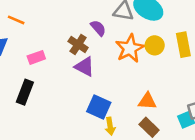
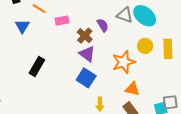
orange star: (130, 48) -> (124, 62), moved
pink rectangle: (36, 57) -> (62, 21), moved
blue square: (99, 107) -> (86, 78), moved

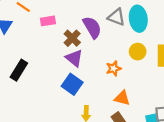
cyan ellipse: (145, 16) -> (138, 19), turned 40
purple semicircle: (103, 25) -> (92, 27), size x1.5
orange star: (124, 62) -> (114, 68), size x0.6

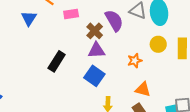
purple triangle: (74, 58) -> (96, 50), turned -42
black rectangle: (19, 70) -> (57, 61), moved

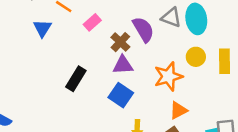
pink rectangle: (71, 14) -> (92, 22), turned -32
orange star: (135, 61) -> (168, 76), size x1.6
orange triangle: (143, 89) -> (178, 110), turned -42

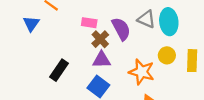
pink rectangle: (92, 22) -> (89, 23), moved, turned 48
orange star: (168, 76) -> (142, 72), turned 30

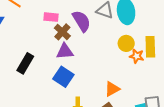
orange star: (142, 72) -> (137, 56), moved, size x0.6

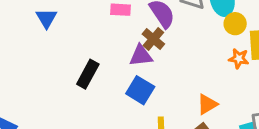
brown cross: (62, 32) -> (153, 39), moved
yellow circle: (126, 43) -> (235, 24), moved

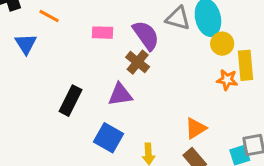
purple triangle: (141, 56) -> (120, 95), moved
blue square: (140, 90) -> (108, 138), moved

